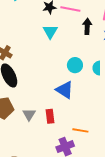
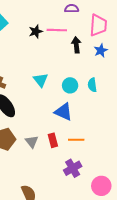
cyan triangle: (50, 32) -> (41, 80), moved
orange line: (80, 130) -> (76, 140), moved

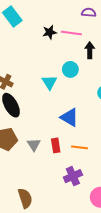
cyan circle: (70, 85) -> (70, 69), moved

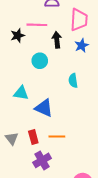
black star: (49, 32) -> (18, 36), moved
cyan triangle: (49, 82) -> (21, 93), moved, turned -42
purple cross: (73, 176) -> (42, 160), moved

